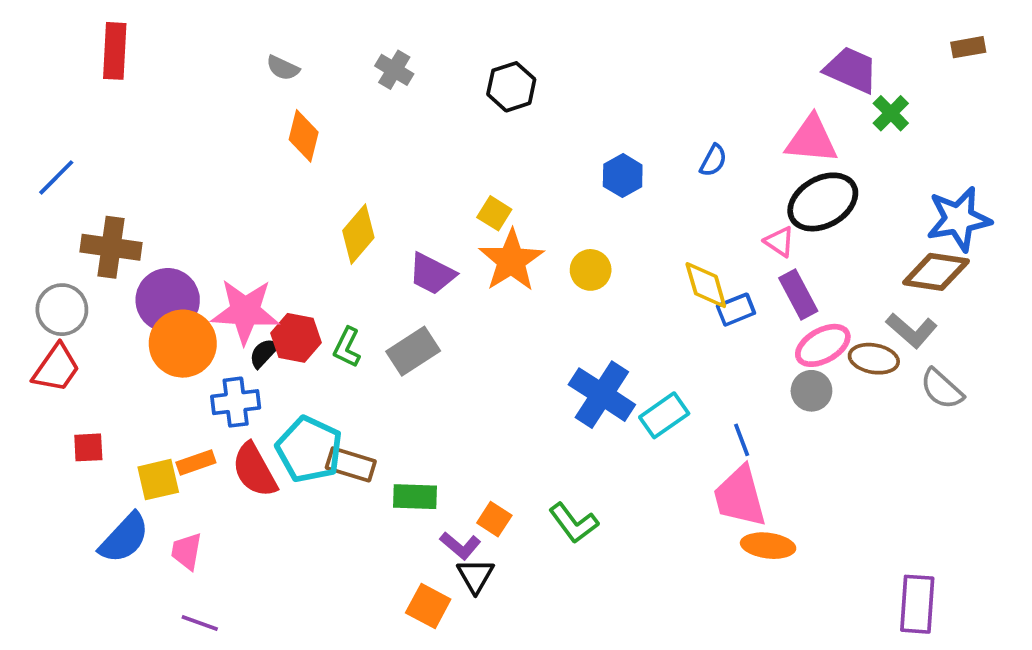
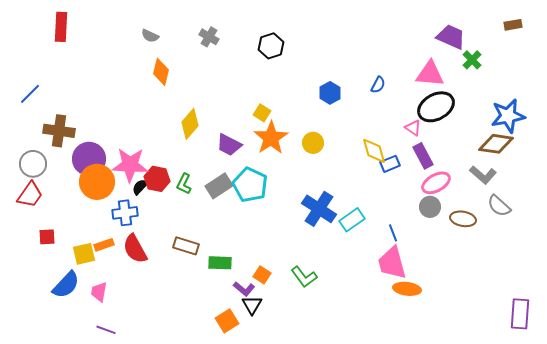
brown ellipse: (874, 359) -> (463, 219), moved
cyan pentagon: (309, 449) -> (250, 185), moved
purple rectangle: (917, 604) -> (520, 314), moved
orange square: (428, 606) -> (227, 321), turned 30

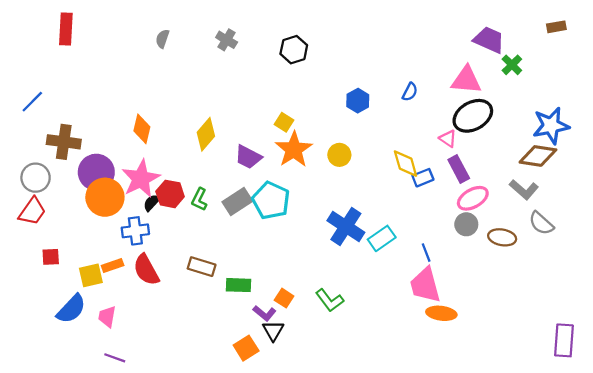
gray semicircle: (150, 36) -> (162, 39), turned 84
orange diamond: (161, 72) -> (142, 129), moved
pink star: (130, 165) -> (141, 179), turned -30

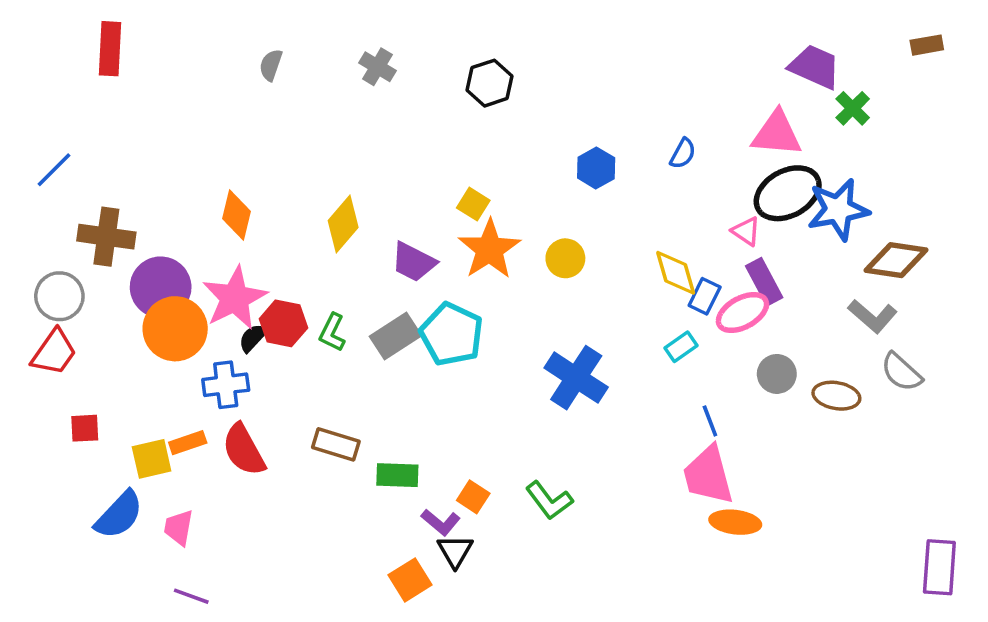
blue star: (551, 126) -> (838, 210), moved
blue rectangle: (423, 178) -> (705, 296), turned -42
pink ellipse: (473, 198) -> (742, 313), moved
cyan rectangle: (382, 238) -> (681, 347), moved, size x0.7

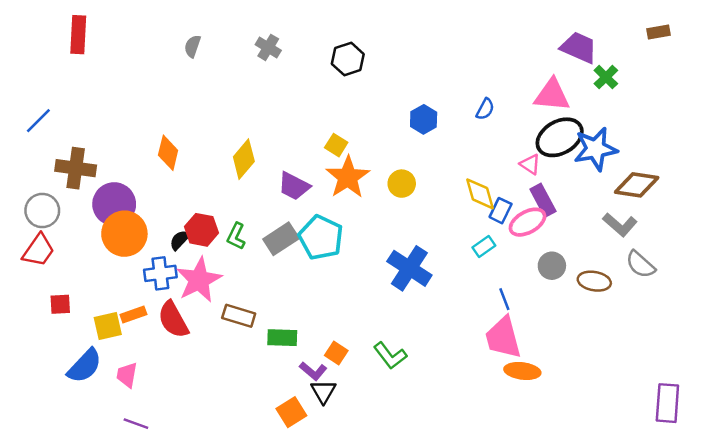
pink star: (235, 298) -> (199, 280), moved

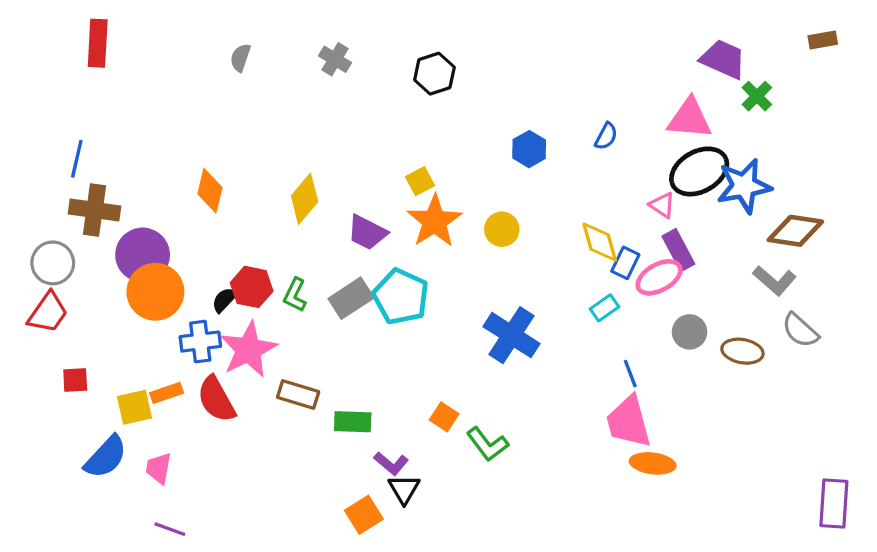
blue line: (38, 121) -> (77, 159), moved, turned -32
yellow square: (336, 145) -> (420, 181), turned 30
orange square: (336, 353) -> (444, 417), moved

